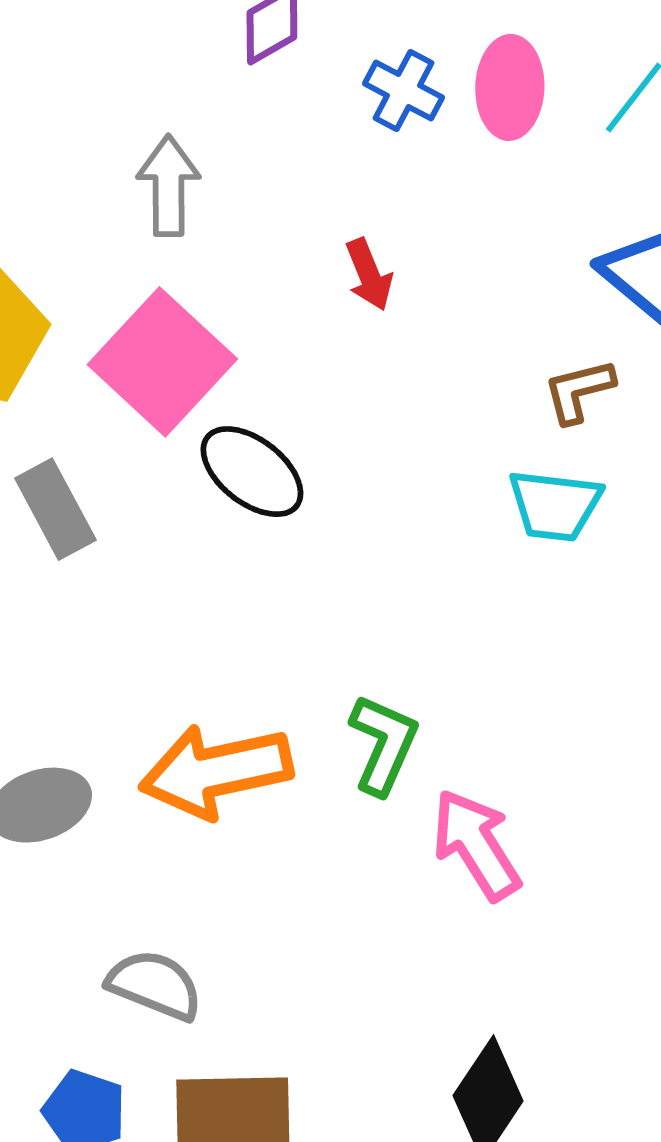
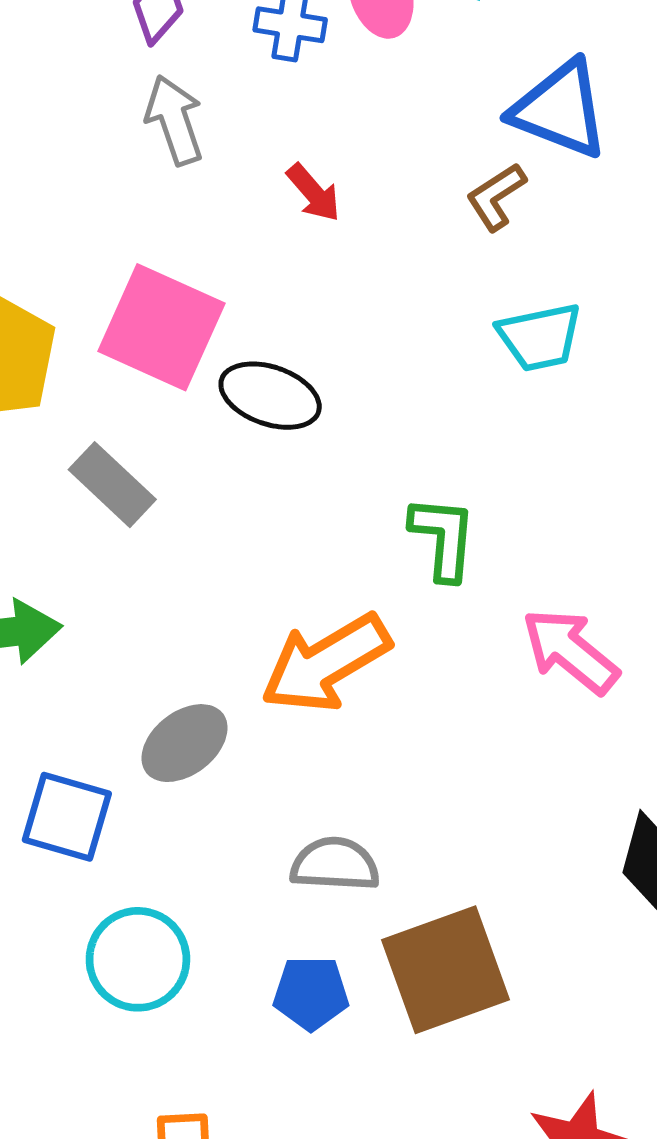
gray arrow: (168, 186) -> (175, 120), moved
brown L-shape: (579, 391) -> (496, 197), moved
green L-shape: (383, 744) -> (443, 538), moved

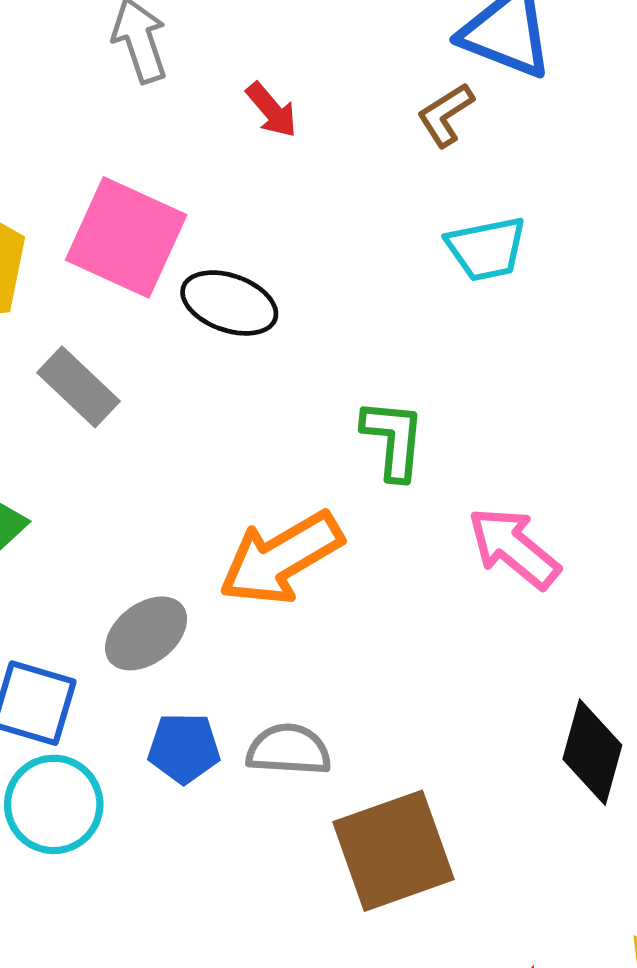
cyan circle: (138, 959) -> (54, 804), moved
blue pentagon: (311, 993) -> (184, 748), moved

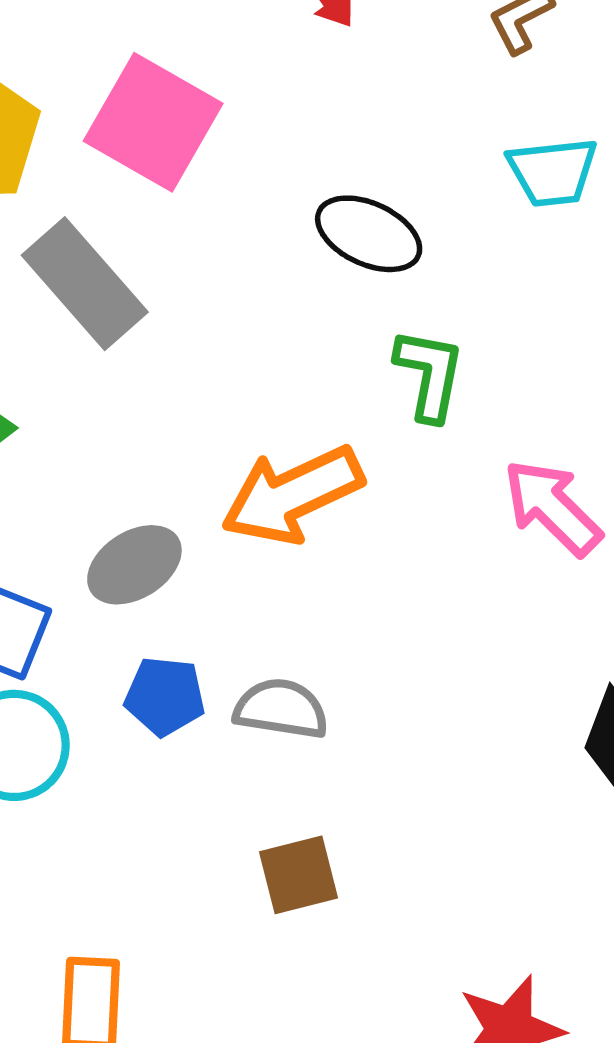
black ellipse: (229, 303) -> (369, 234), moved
gray rectangle: (79, 387) -> (85, 284), size x1.4
brown square: (393, 851) -> (298, 875), moved, size x0.6

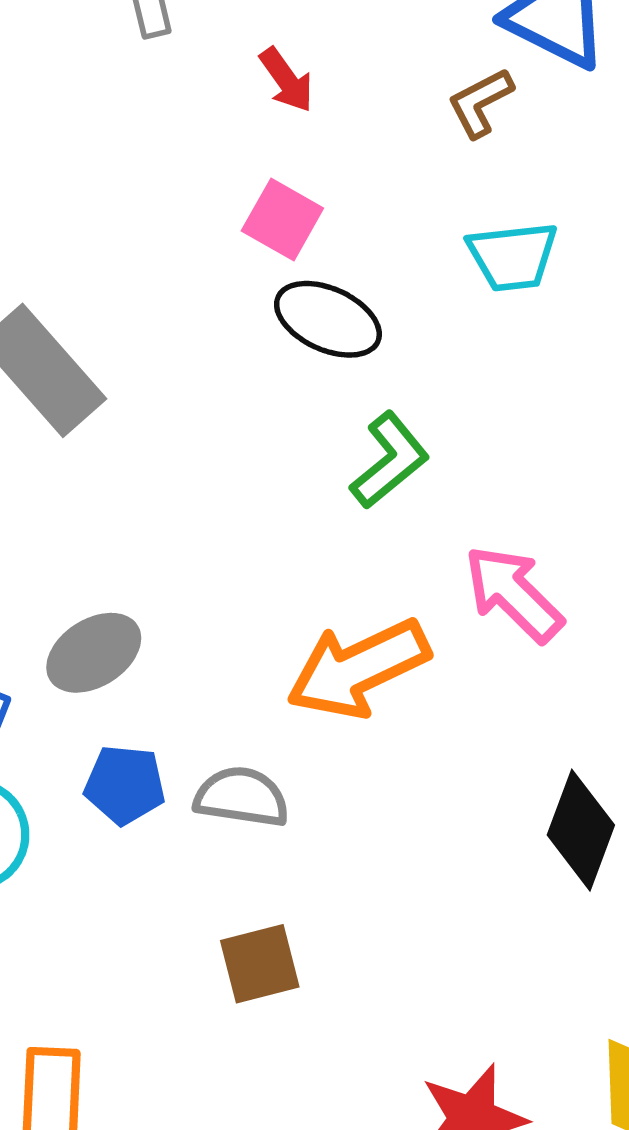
pink square: (153, 122) -> (282, 220), moved, size x0.6
green L-shape: (429, 374) -> (390, 460), turned 40
orange arrow: (292, 495) -> (358, 668), moved

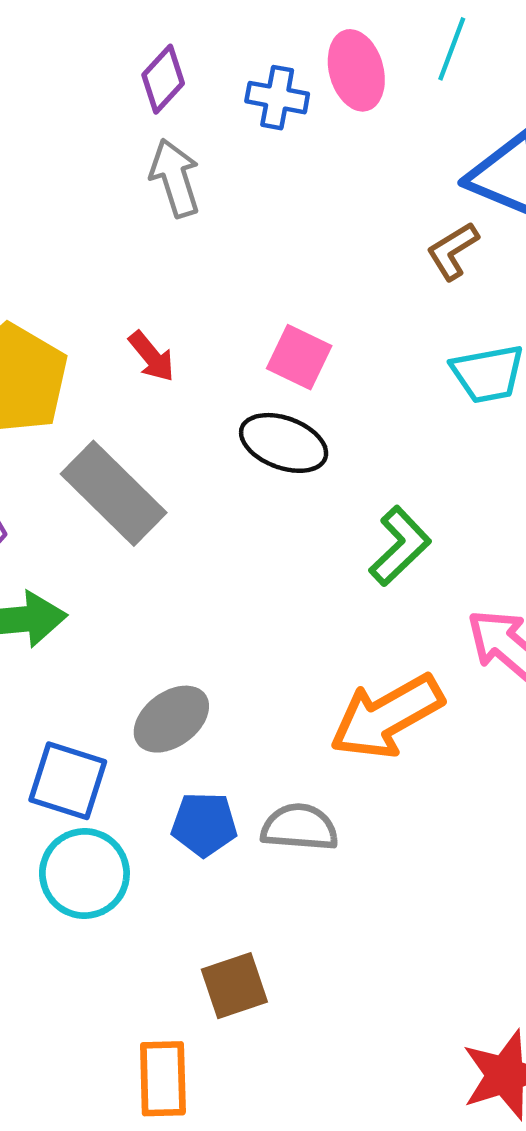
red arrow: (286, 80) -> (152, 356), moved
black ellipse: (328, 319) -> (284, 443), moved
brown square: (260, 964) -> (234, 986), moved

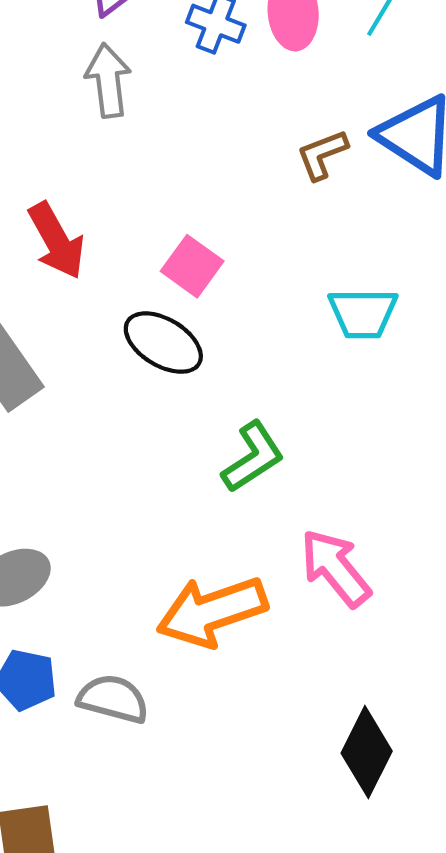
brown L-shape: (453, 251) -> (322, 155), moved
red arrow: (152, 356) -> (56, 241), size x1.5

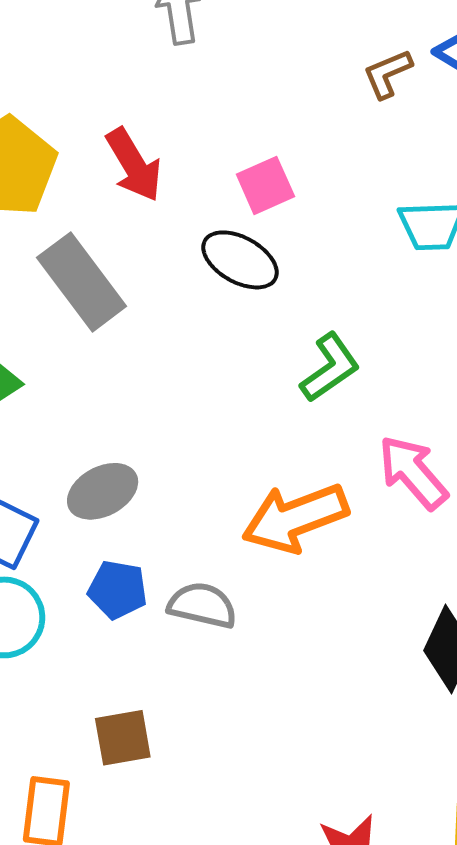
pink square: (192, 266) -> (265, 185), turned 32

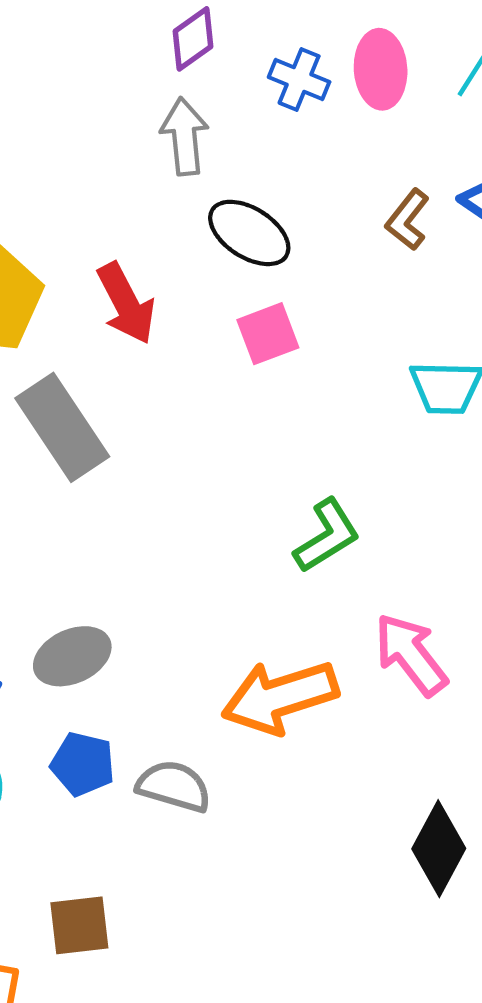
brown L-shape: (388, 74) -> (407, 220), turned -32
black ellipse: (240, 260) -> (249, 233), moved

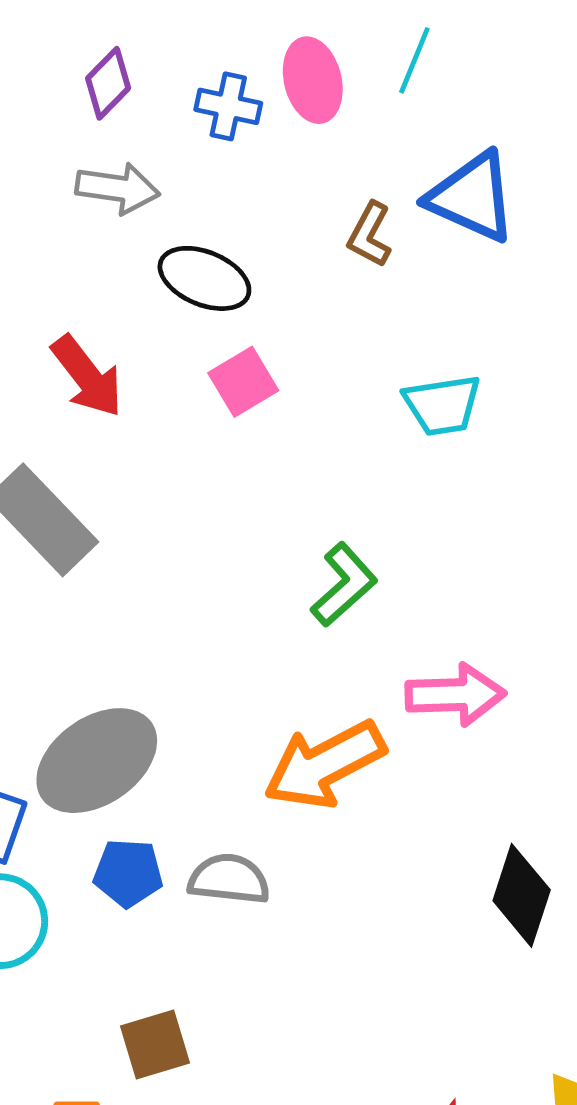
gray arrow: (185, 136) -> (118, 188), turned 114
pink arrow: (411, 654) -> (455, 695), turned 136
gray ellipse: (72, 656) -> (97, 761), size x1.5

